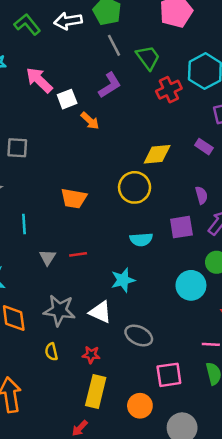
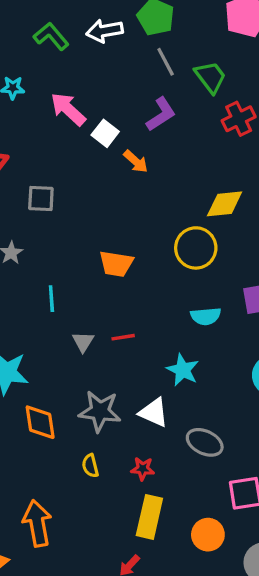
white square: (67, 99) -> (105, 133), turned -30
cyan star: (123, 280) -> (183, 370), turned -30

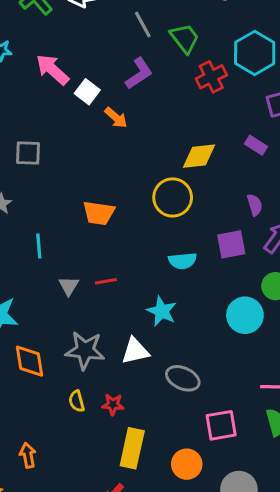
white triangle: (154, 412) -> (135, 351), turned -36
red star: (143, 469) -> (113, 404), moved
orange arrow: (37, 523) -> (28, 455), size x0.6

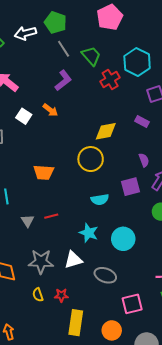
white square: (87, 92) -> (24, 116), moved
cyan circle: (245, 315) -> (123, 239), moved

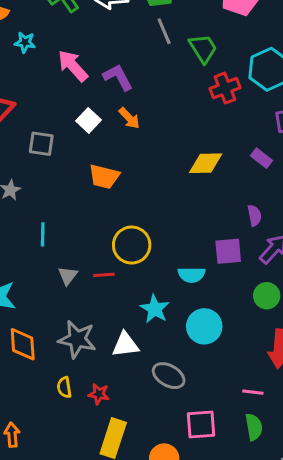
purple L-shape: (63, 80) -> (118, 77), moved, turned -90
yellow circle: (91, 159) -> (132, 245), moved
orange trapezoid: (44, 172) -> (104, 177), moved
cyan semicircle: (100, 199) -> (192, 275), moved

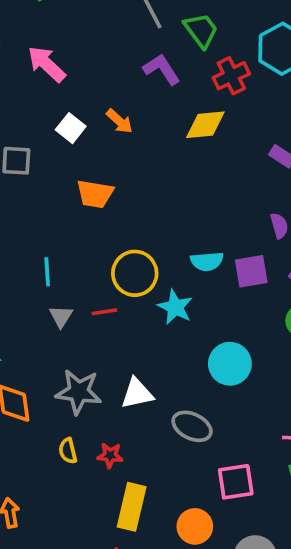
purple L-shape: (118, 77) -> (162, 69), moved
yellow diamond: (206, 163) -> (205, 125), moved
cyan line: (43, 234) -> (47, 272), moved
cyan semicircle: (192, 275) -> (207, 261), moved
cyan star: (155, 309) -> (175, 307), moved

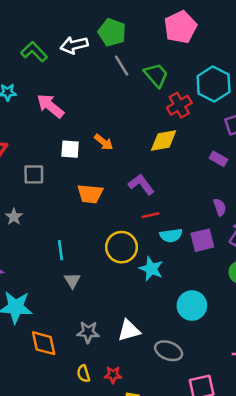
purple L-shape: (162, 69) -> (141, 184), moved
white square: (71, 128) -> (70, 149), turned -30
red line: (104, 312) -> (150, 215), moved
gray star: (79, 392) -> (88, 332), size x0.7

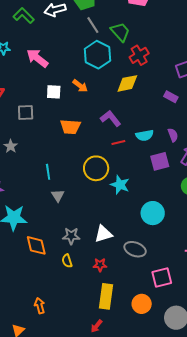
cyan hexagon: (214, 84) -> (98, 55), moved
cyan semicircle: (171, 235) -> (145, 135), moved
yellow semicircle: (83, 374) -> (67, 261), moved
red star: (113, 375) -> (100, 265), moved

